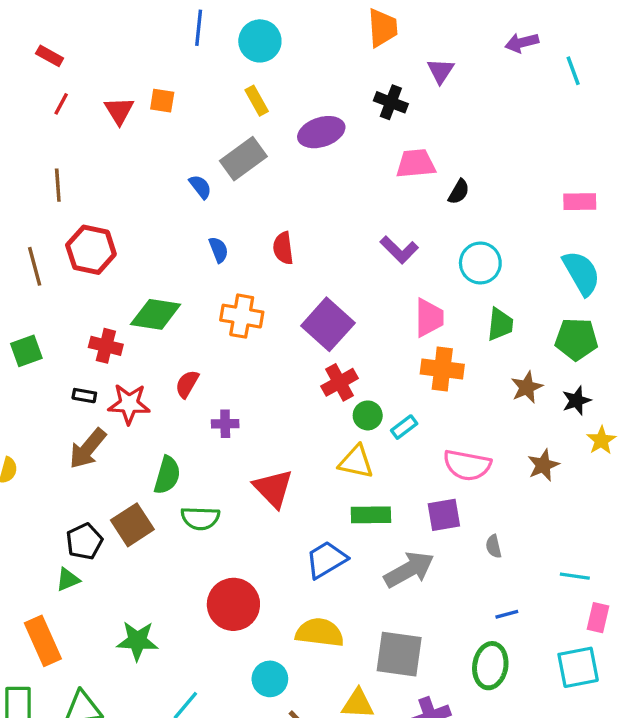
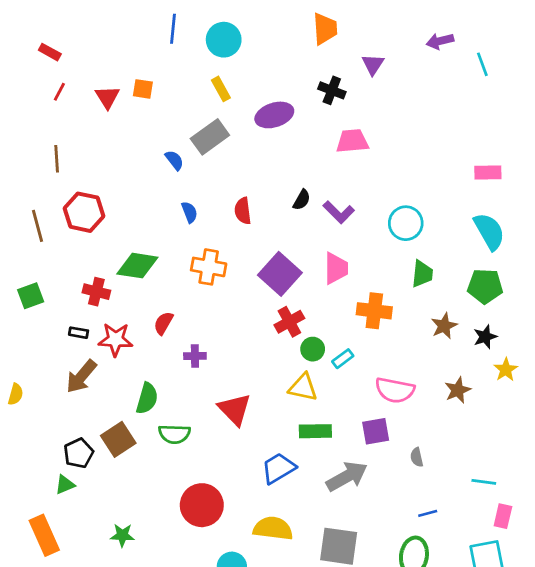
black semicircle: (459, 192) -> (302, 200), moved
pink trapezoid: (429, 318) -> (336, 268), moved
green star: (137, 641) -> (122, 535), size x0.7

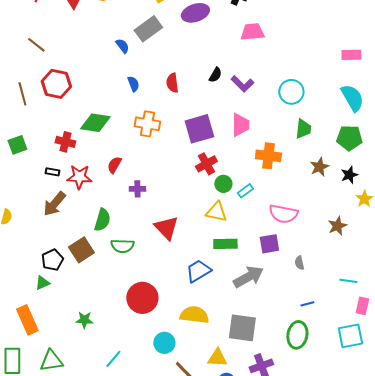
brown line: (57, 159) -> (36, 45), turned -48
purple square: (280, 274) -> (199, 129), turned 32
brown star: (458, 390) -> (337, 226), moved

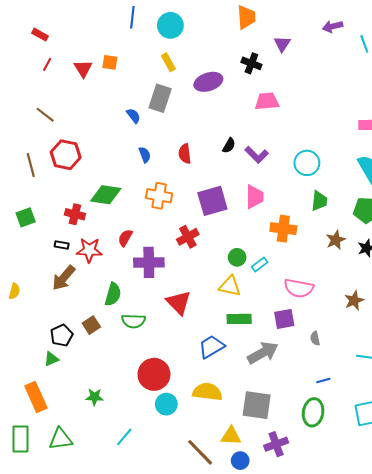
gray rectangle: (148, 29) -> (160, 98), turned -36
red cross: (206, 164) -> (188, 237), moved
purple cross: (137, 189) -> (149, 262), size x1.8
brown square: (81, 250) -> (91, 325), size x0.7
cyan circle: (164, 343) -> (166, 404), moved

